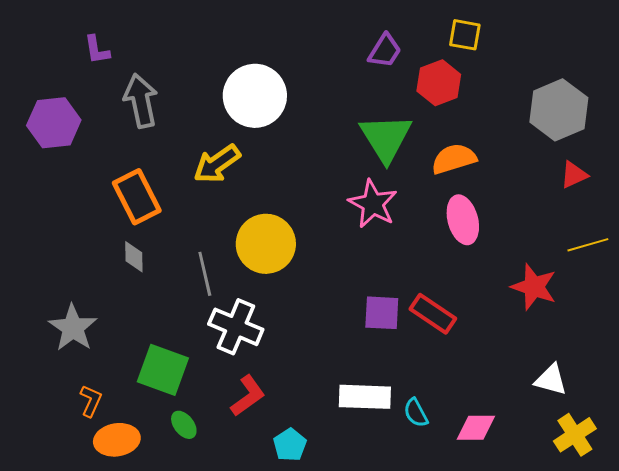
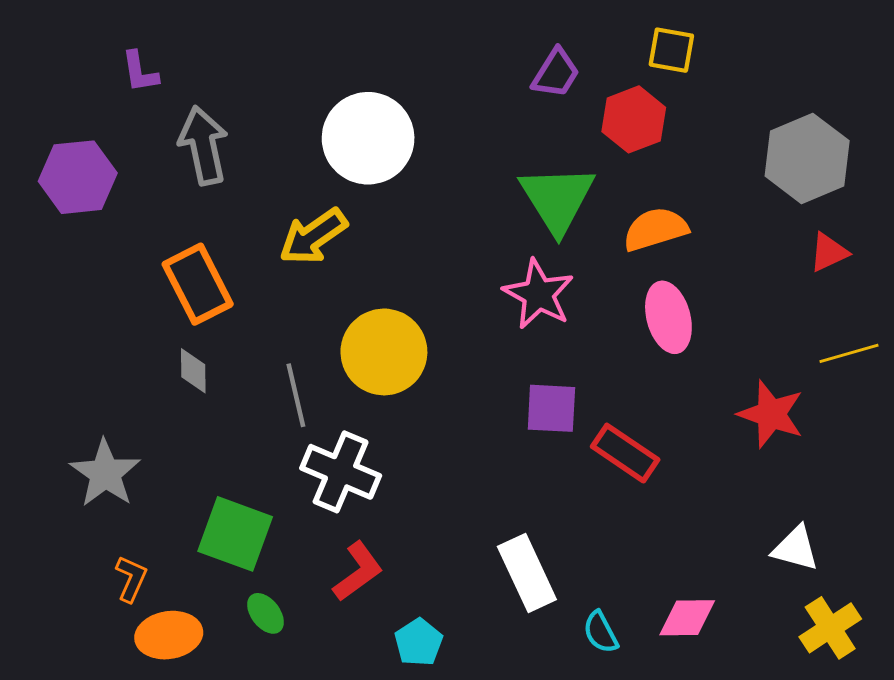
purple square: (382, 313) -> (551, 408), moved
white rectangle: (365, 397) -> (527, 573), turned 63
cyan semicircle: (416, 413) -> (601, 632), moved

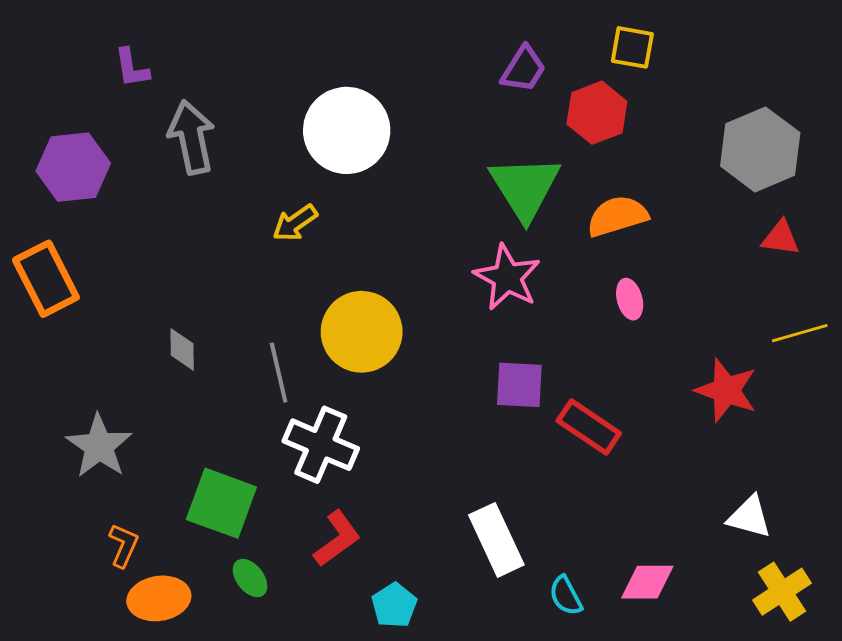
yellow arrow: (313, 236) -> (295, 223), size x0.7
red triangle: (829, 252) -> (781, 238), turned 33
orange rectangle: (198, 284) -> (46, 279), moved
pink ellipse: (668, 317) -> (630, 299), size x0.6

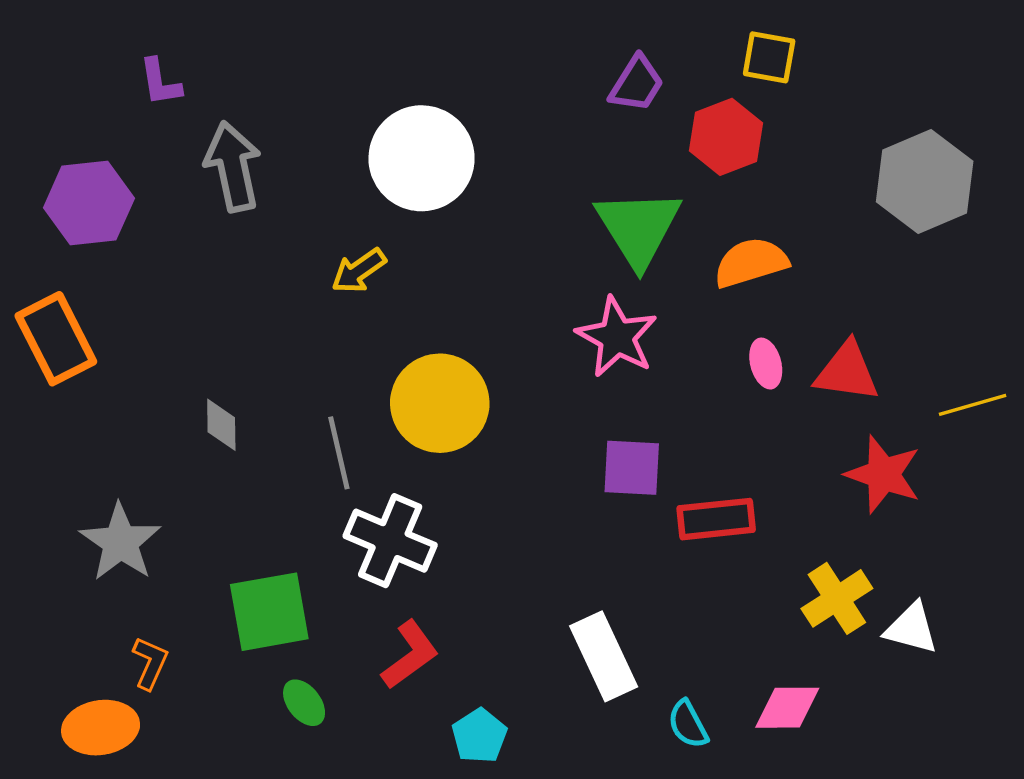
red triangle: (781, 238) -> (847, 372), moved, size x1.4
red rectangle: (589, 427) -> (716, 519), turned -40
green square: (221, 503) -> (269, 612), turned -30
yellow cross: (782, 592) -> (837, 598), moved
orange ellipse: (159, 598) -> (101, 728), moved

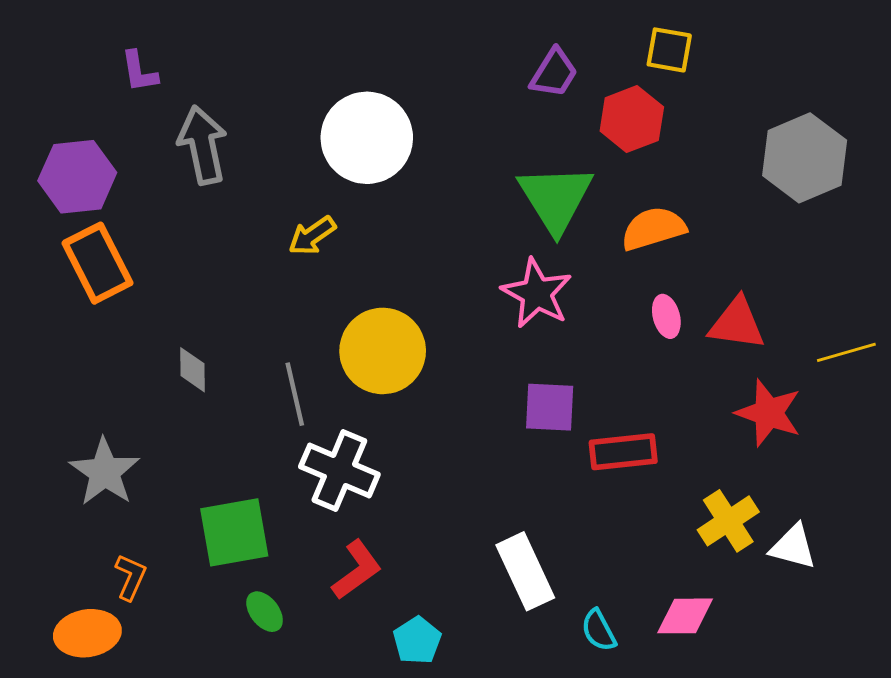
orange rectangle: (56, 339) -> (97, 263), moved

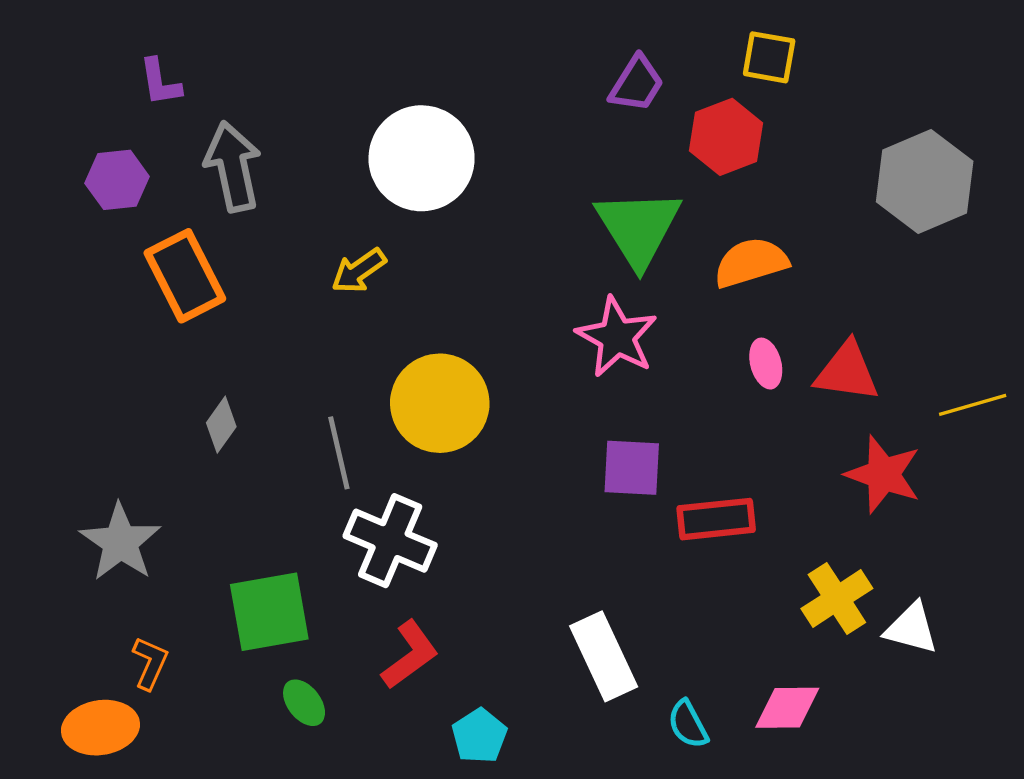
purple hexagon: (77, 177) -> (117, 180), moved, size x0.7
orange rectangle: (97, 263) -> (185, 276), moved
gray diamond: (193, 370) -> (221, 425), turned 36

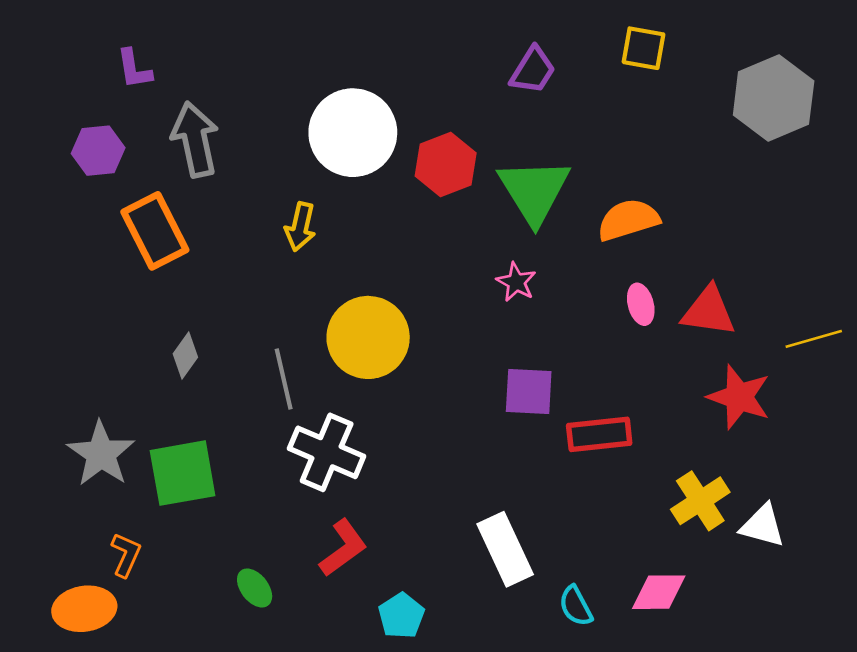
red hexagon: (726, 137) -> (446, 164), moved
gray hexagon: (925, 181) -> (774, 98), moved
yellow arrow: (359, 271) -> (300, 227), turned -42
pink star: (617, 337) -> (516, 282), size x0.6
green square: (269, 612) -> (183, 473), moved

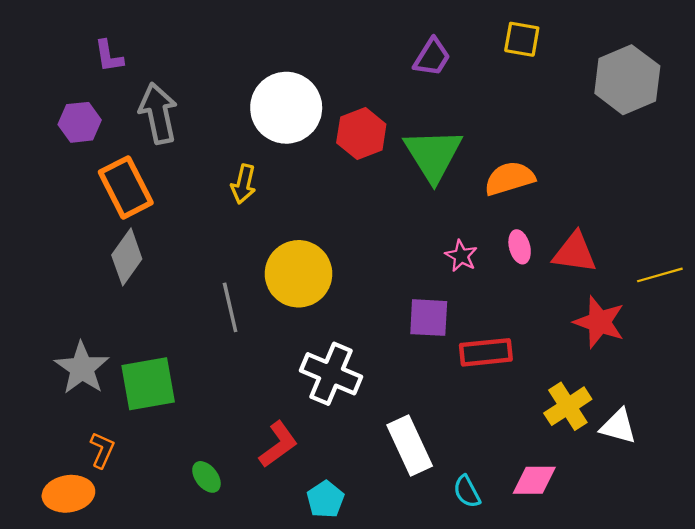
pink star: (516, 282) -> (461, 256), moved
gray diamond: (185, 355) -> (127, 257), moved, size x1.5
white cross: (327, 452) -> (331, 374), moved

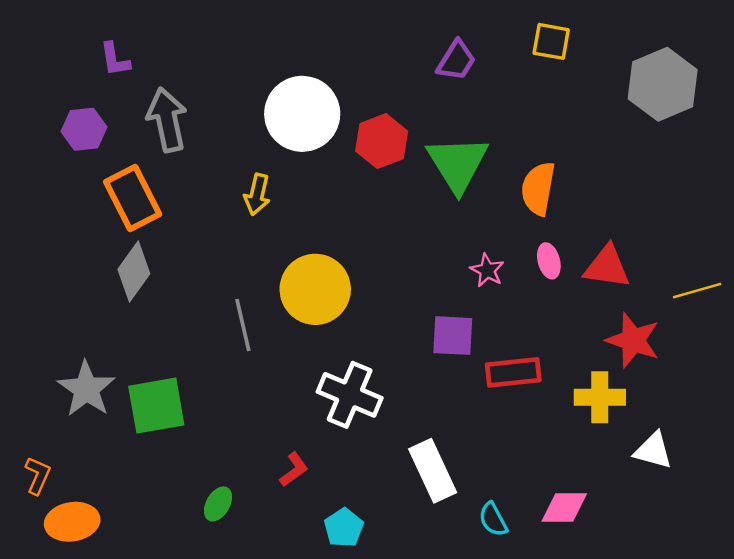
orange semicircle: (509, 178) -> (538, 189), turned -63
yellow cross: (568, 406) -> (600, 397), moved, turned 33
red L-shape: (278, 444) -> (294, 470), size x0.7
orange L-shape: (102, 450) -> (38, 476), moved
green ellipse: (206, 477) -> (218, 504), turned 68

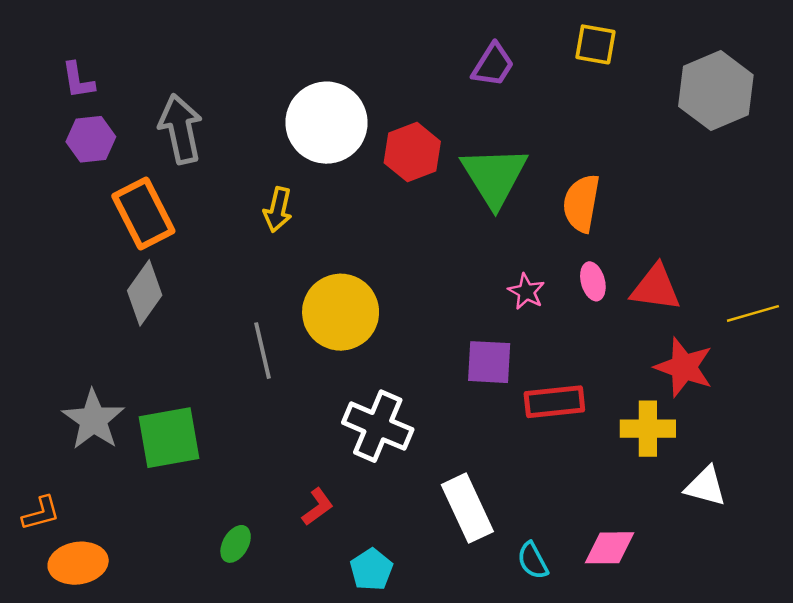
purple L-shape: (115, 59) -> (78, 80), moved
orange L-shape: (38, 476) -> (41, 513), turned 51

